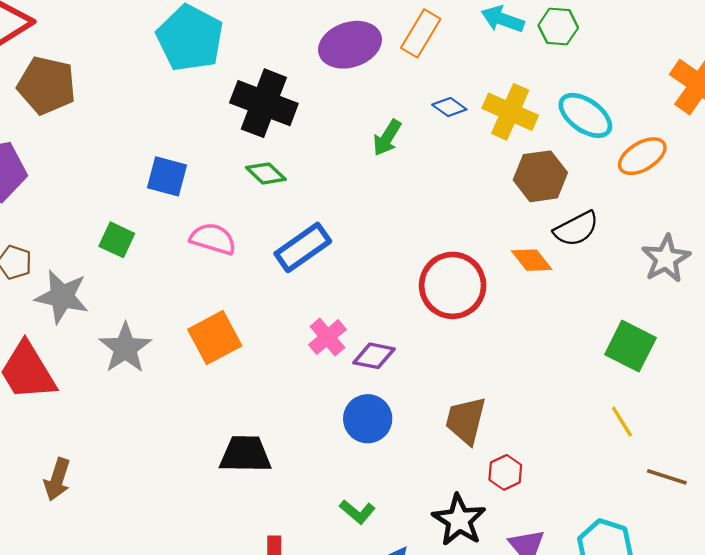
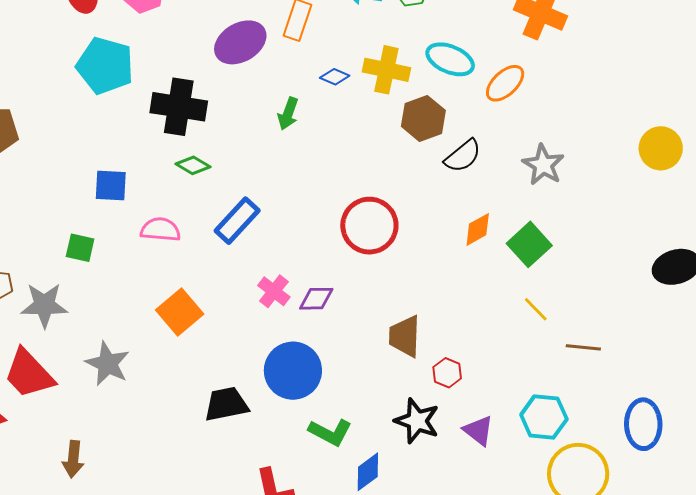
orange diamond: (532, 260) -> (478, 229), moved, turned -69
green square: (630, 346) -> (529, 244), turned 33
gray star: (125, 348) -> (108, 364), moved
blue circle: (368, 419) -> (293, 371), moved, size x1.4
green L-shape: (357, 512) -> (330, 432), size x1.4

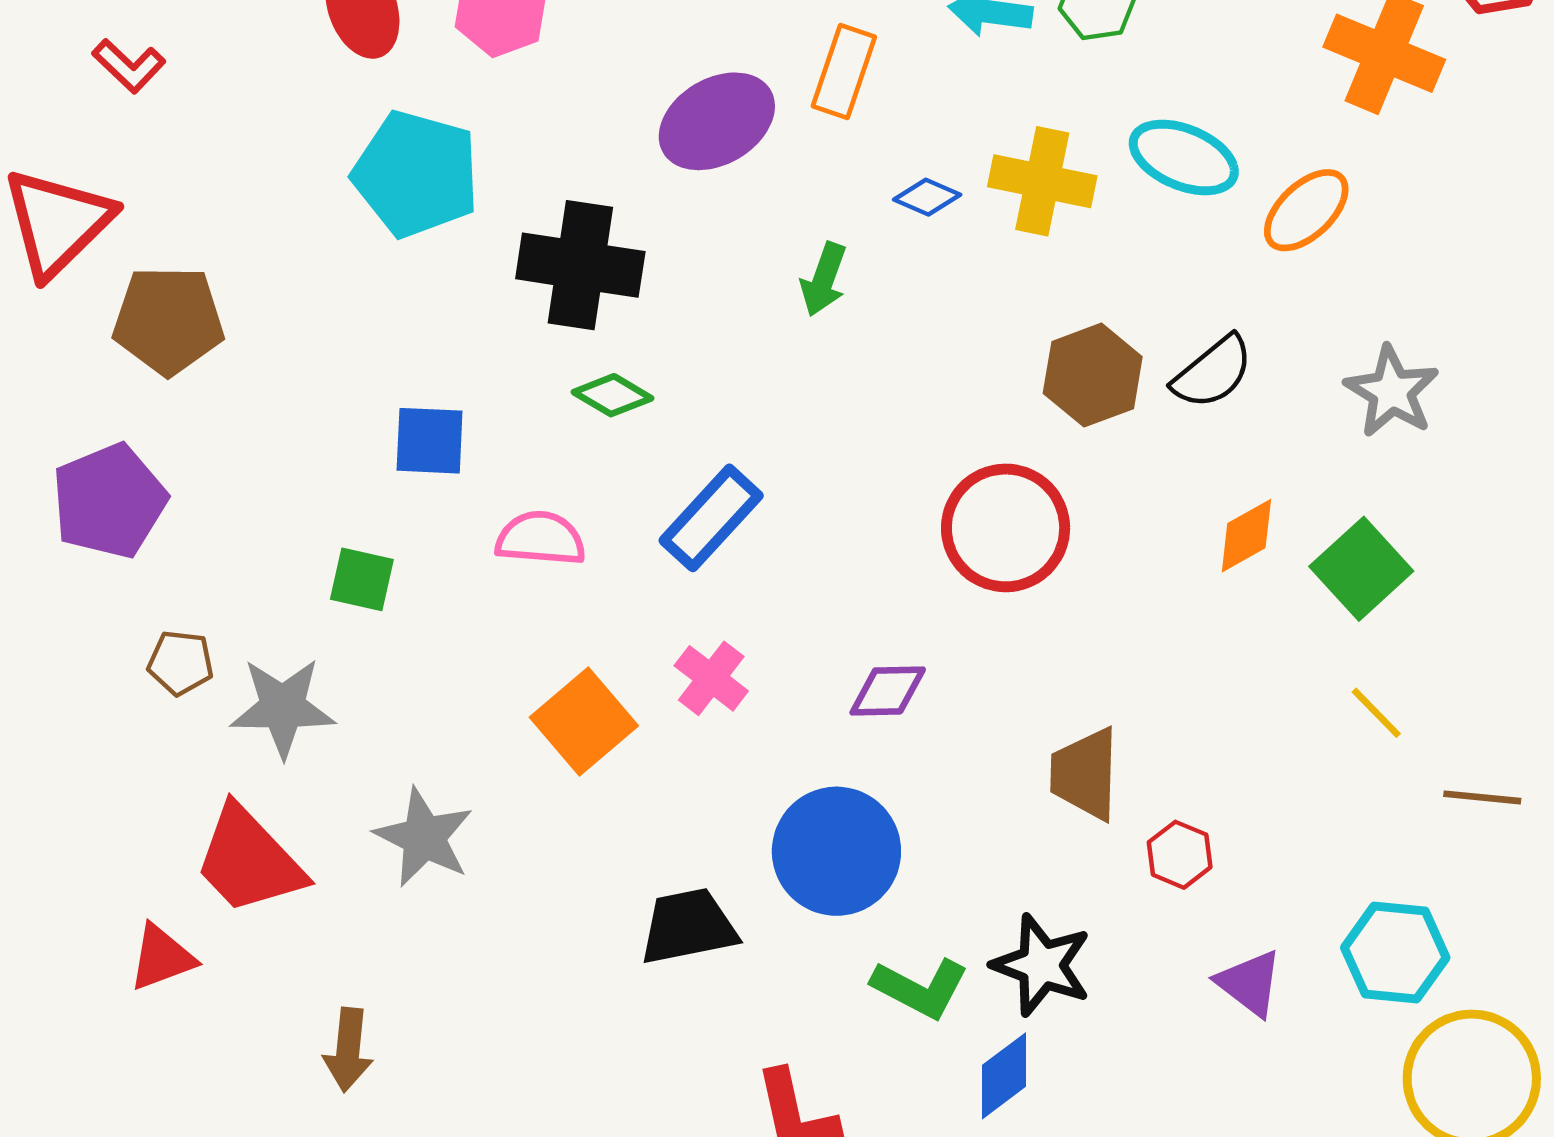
brown hexagon: (423, 118) -> (1093, 375), moved
pink cross: (274, 291) -> (711, 678), moved
black star: (417, 421) -> (1042, 965), moved

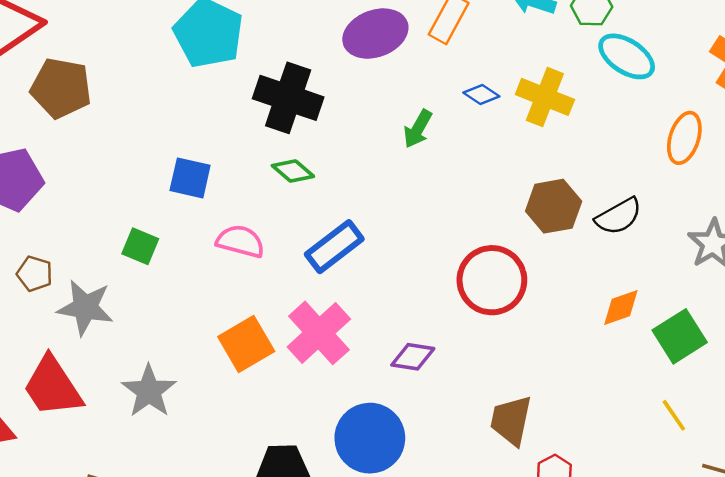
cyan ellipse: (1184, 157) -> (627, 56), moved
orange ellipse: (1306, 210) -> (684, 138), turned -39
pink cross: (711, 678) -> (319, 333), size x1.6

